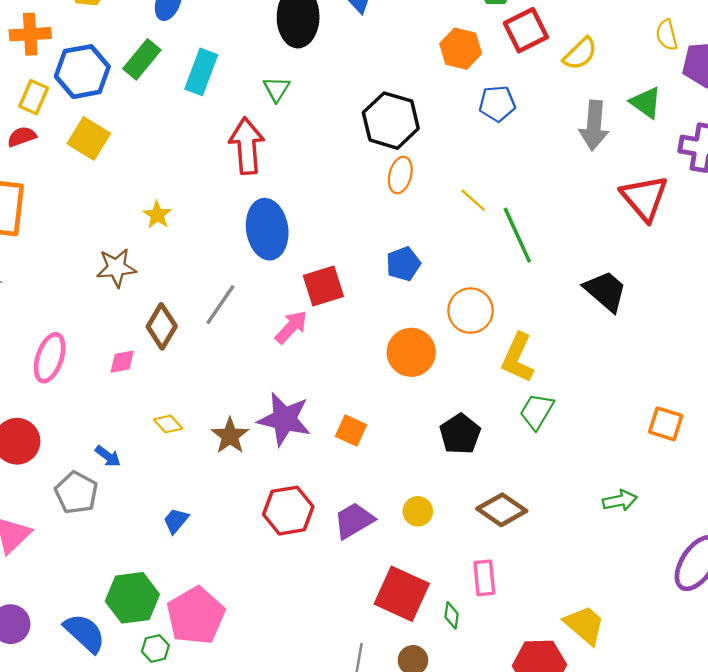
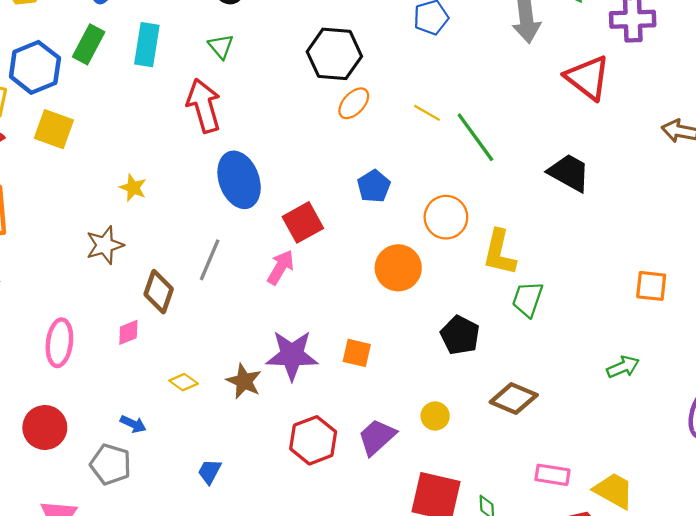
orange ellipse: (400, 175) -> (354, 103), turned 40
pink rectangle: (484, 578) -> (552, 475), moved, turned -64

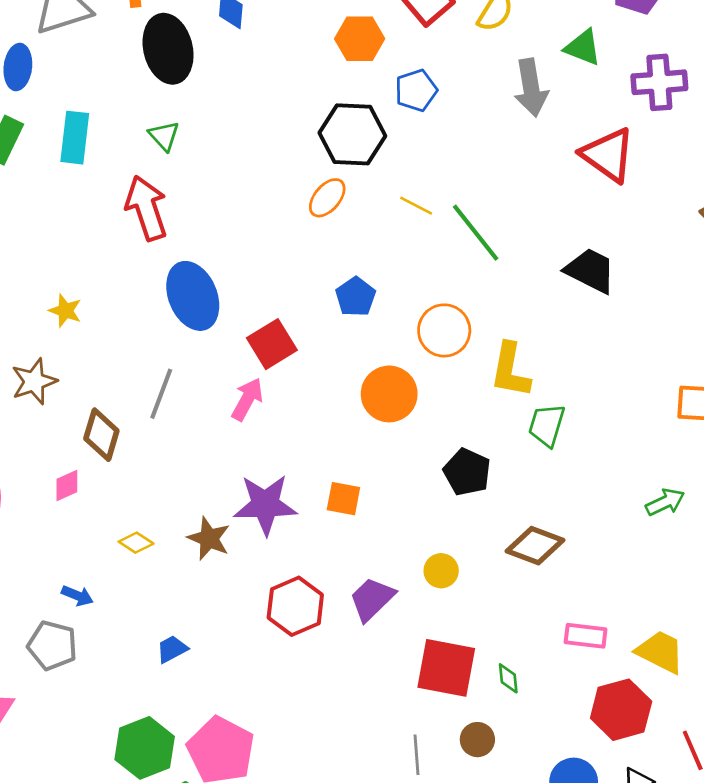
black hexagon: (334, 54) -> (352, 134), moved
blue trapezoid: (210, 472) -> (172, 649), turned 36

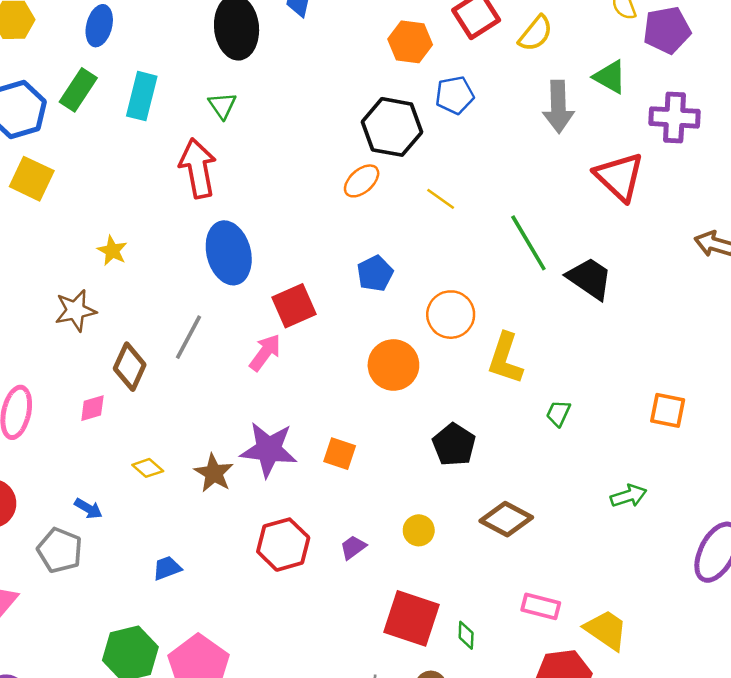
green line: (476, 233) -> (528, 243), moved
green trapezoid: (547, 425) -> (558, 413), moved, size x0.7
purple trapezoid: (372, 599) -> (353, 547), size x0.6

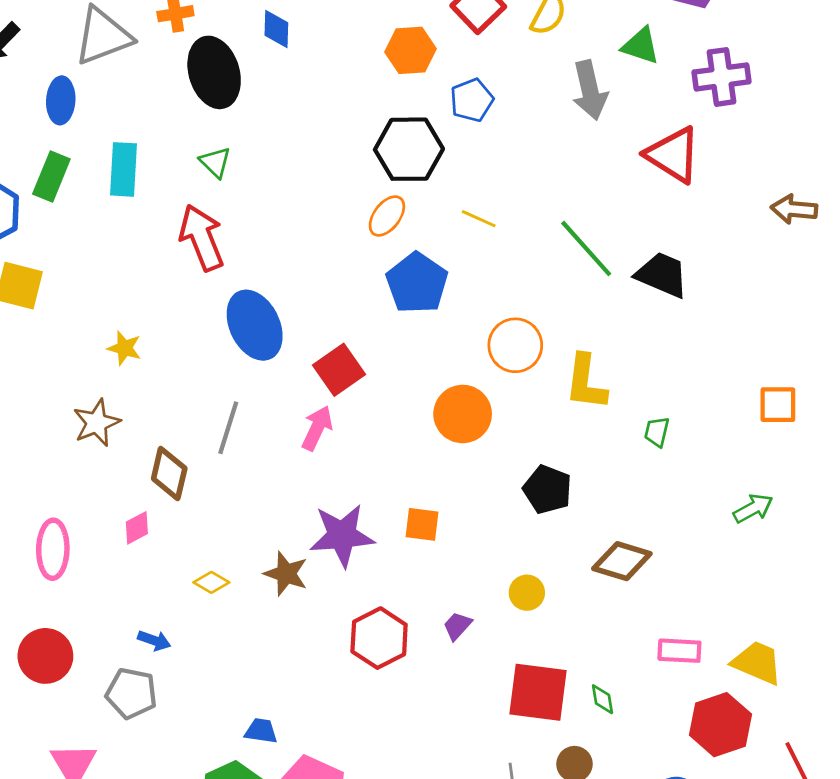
blue pentagon: (375, 273) -> (417, 283), moved, size x1.5
blue trapezoid: (167, 568) -> (261, 731), moved, turned 40

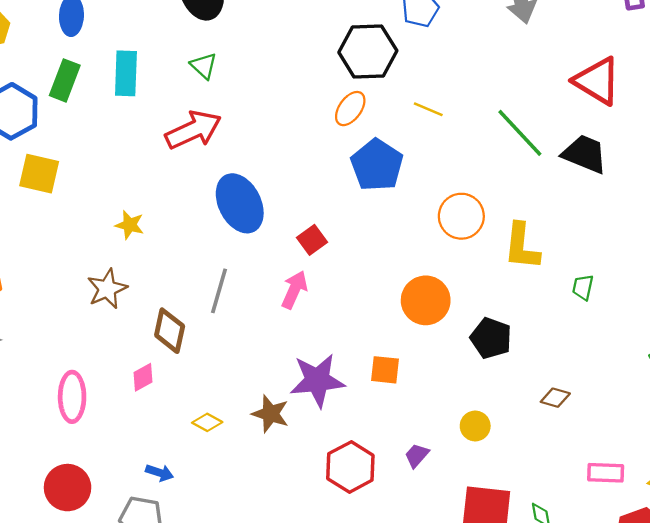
red triangle: (673, 155) -> (597, 81), moved
red arrow: (202, 238) -> (193, 130), turned 88
red square: (339, 370) -> (312, 240), size x0.7
orange circle: (463, 414) -> (426, 300), moved
brown diamond: (622, 561) -> (555, 398), size x0.6

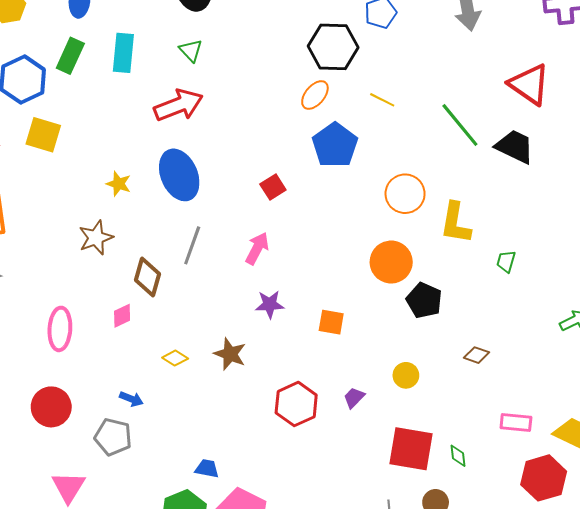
blue ellipse: (240, 203) -> (179, 175), moved
red square: (312, 240) -> (273, 187), moved
orange circle: (426, 300) -> (391, 262), moved
purple star: (317, 380) -> (270, 304), moved, size x0.6

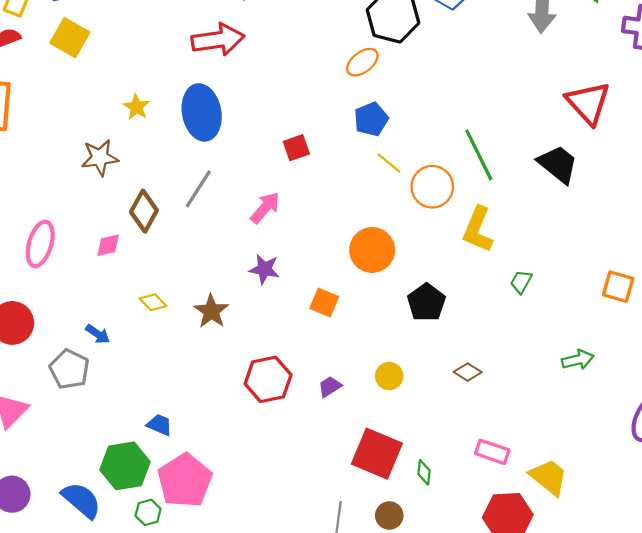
yellow line: (382, 100) -> (389, 163), moved
green line: (460, 125) -> (479, 155), moved
blue pentagon: (335, 145) -> (371, 119), size x0.7
orange circle: (391, 262) -> (372, 250), moved

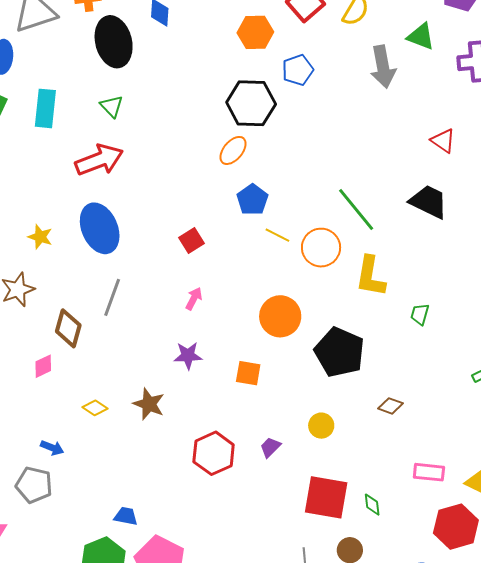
red triangle: (588, 103) -> (443, 141), size x0.6
pink arrow: (265, 208) -> (194, 299), moved, size x0.7
black pentagon: (426, 302) -> (339, 352), size x1.4

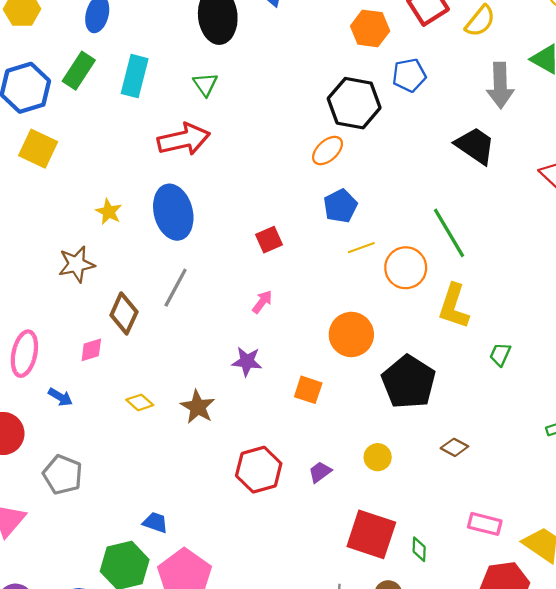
black trapezoid: (429, 202) -> (475, 146), moved
yellow line: (277, 235) -> (361, 248), turned -55
blue arrow: (52, 448) -> (60, 397), moved

